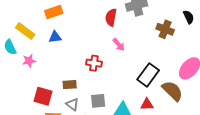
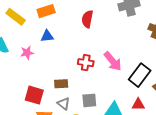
red semicircle: (111, 17) -> (87, 19), moved
yellow rectangle: (25, 31) -> (16, 17), moved
pink arrow: (119, 45) -> (113, 61), moved, size x1.5
pink star: (29, 61) -> (27, 53), moved

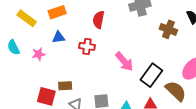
red cross: (86, 63) -> (87, 46), moved
brown rectangle: (61, 84) -> (65, 86), moved

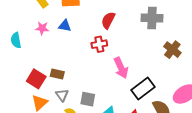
red cross: (87, 46) -> (99, 44), moved, turned -35
cyan semicircle: (13, 47) -> (16, 40), moved
pink star: (39, 54) -> (42, 28), moved

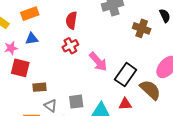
red square: (36, 79) -> (20, 68), moved

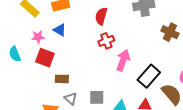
blue triangle: (32, 39) -> (60, 30), turned 32
red cross: (70, 46) -> (106, 41), moved
pink arrow: (98, 62) -> (123, 60), turned -125

